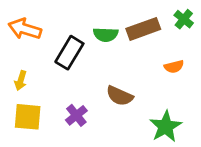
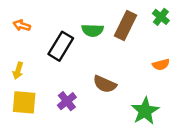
orange arrow: (25, 29) -> (22, 25), size x0.6
brown rectangle: (143, 29) -> (125, 25), turned -44
orange semicircle: (174, 67) -> (161, 65), moved

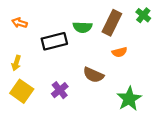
black rectangle: (61, 46) -> (54, 41), turned 45
orange semicircle: (161, 65) -> (119, 52), moved
yellow square: (24, 102) -> (22, 91), turned 30

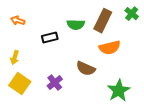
black rectangle: (54, 41) -> (50, 38), size x0.7
orange semicircle: (119, 52) -> (110, 48), size x1.5

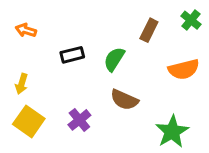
brown rectangle: (103, 21) -> (149, 30), size x0.7
green semicircle: (76, 25) -> (114, 59), moved, turned 120
orange semicircle: (110, 48) -> (184, 69), moved

